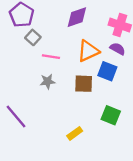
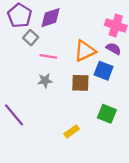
purple diamond: (77, 17) -> (51, 18), moved

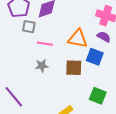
gray square: (31, 38) -> (29, 27), turned -32
orange triangle: (85, 51) -> (78, 39), turned 35

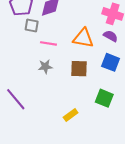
blue square: (95, 57) -> (111, 62), moved

